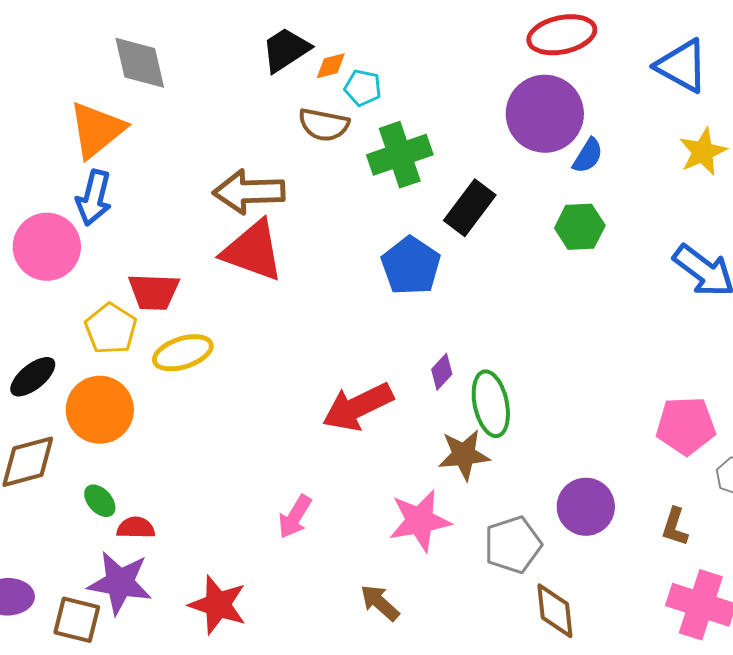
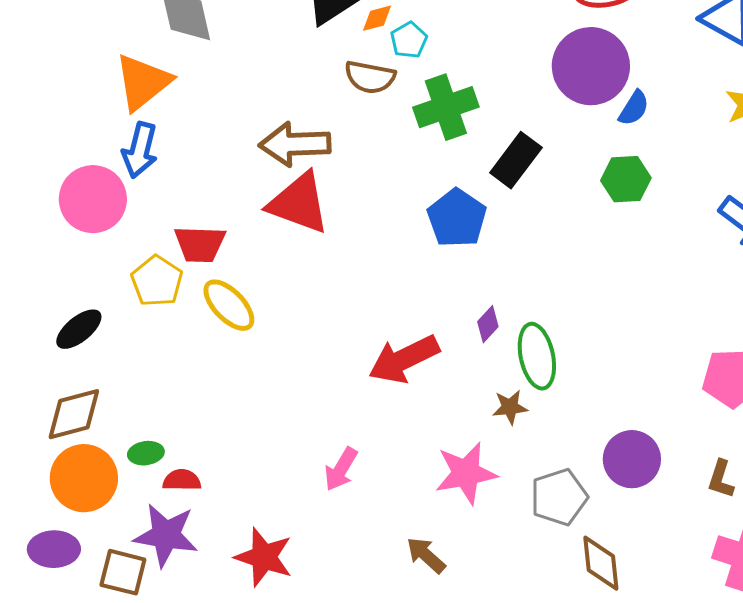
cyan pentagon: (363, 88) -> (409, 40), turned 30
yellow ellipse: (183, 353) -> (229, 305), turned 64
orange circle: (100, 410) -> (84, 478), moved
brown star: (464, 455) -> (510, 407), size x0.7
green ellipse: (100, 501) -> (146, 453), turned -56

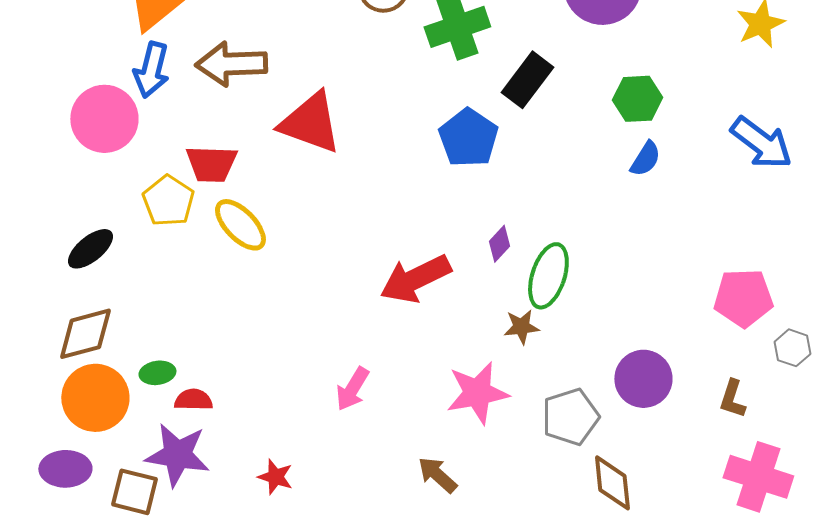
blue semicircle: (634, 108) -> (645, 159), moved
brown arrow: (295, 144) -> (231, 64), moved
green ellipse: (537, 356) -> (548, 276), turned 30
red star: (264, 557) -> (275, 477), size x0.6

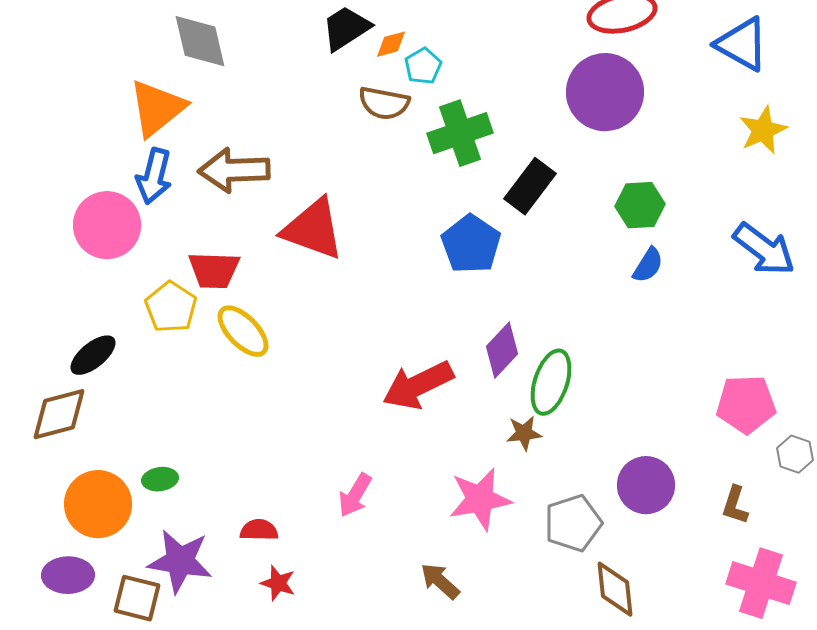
purple diamond: (499, 244) -> (502, 350), size x1.5
brown diamond: (85, 334) -> (59, 414), moved
red semicircle: (193, 400) -> (259, 530), moved

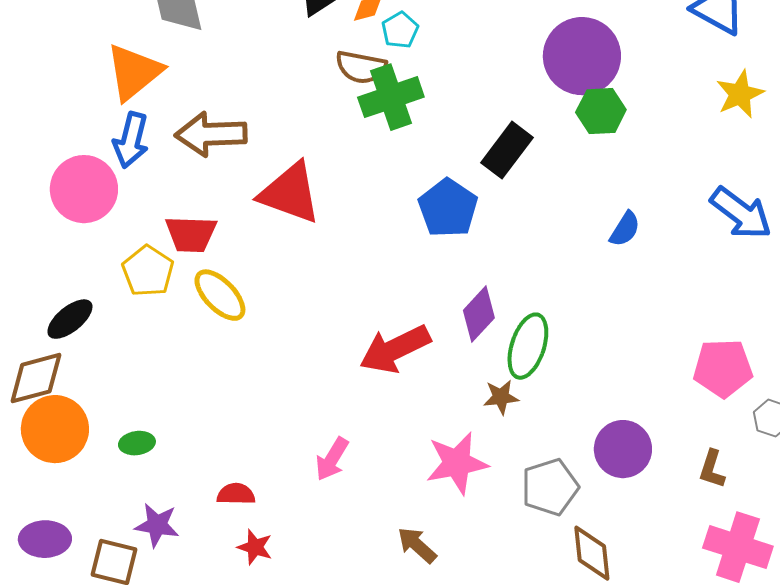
green cross: (460, 133) -> (391, 97), moved
green hexagon: (640, 205) -> (601, 111), moved
orange circle: (98, 504) -> (55, 429), moved
purple star: (180, 561) -> (157, 525), size x0.7

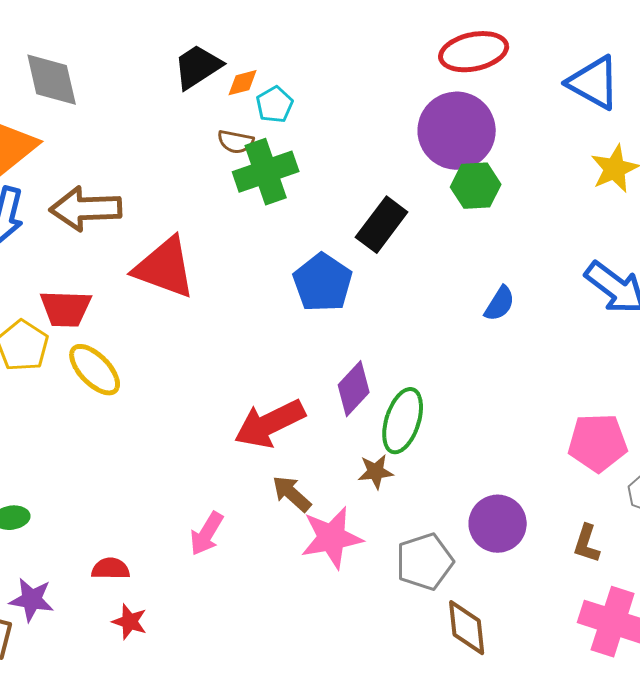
brown semicircle: (361, 67) -> (236, 142), size x0.7
brown arrow: (417, 545) -> (292, 494), moved

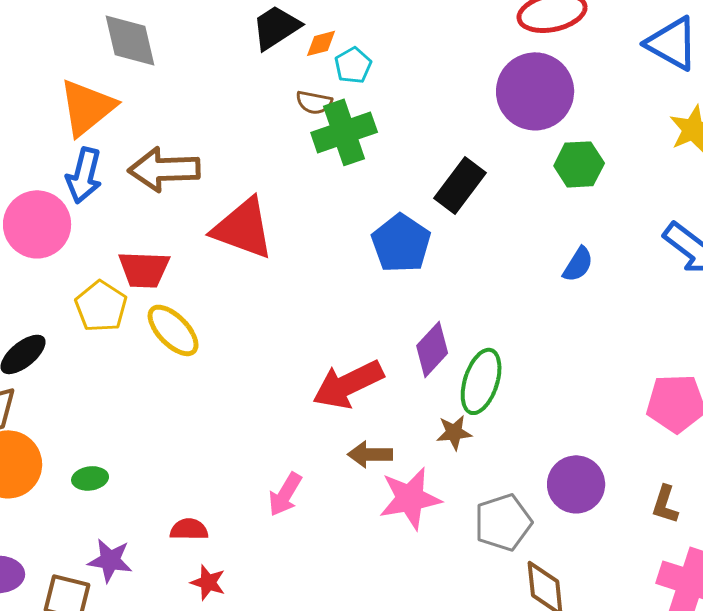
green hexagon: (476, 186) -> (579, 164), moved
brown arrow: (292, 494) -> (370, 454), turned -42

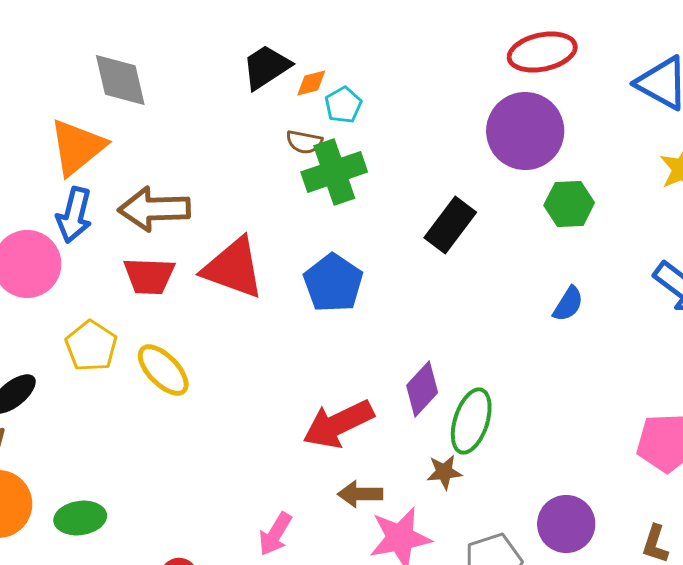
blue pentagon: (401, 243) -> (333, 283), moved
red trapezoid: (144, 269) -> (149, 276), moved
green ellipse: (90, 478) -> (80, 518), size x1.4

